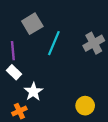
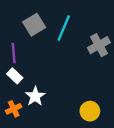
cyan line: (54, 43) -> (64, 28), moved
orange cross: (19, 111) -> (14, 109), moved

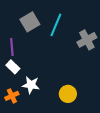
white star: (35, 96) -> (31, 85), turned -30
yellow circle: (90, 111) -> (68, 94), moved

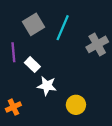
white rectangle: (13, 67) -> (32, 65), moved
white star: (31, 85) -> (47, 86), moved

